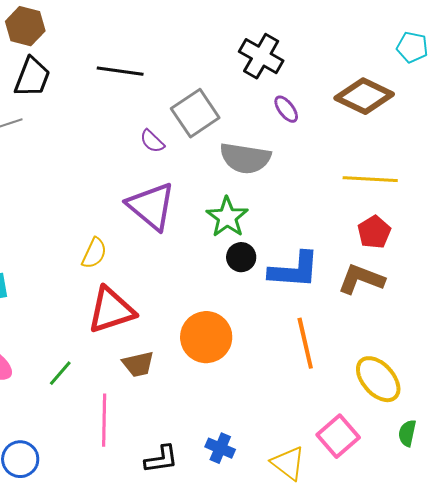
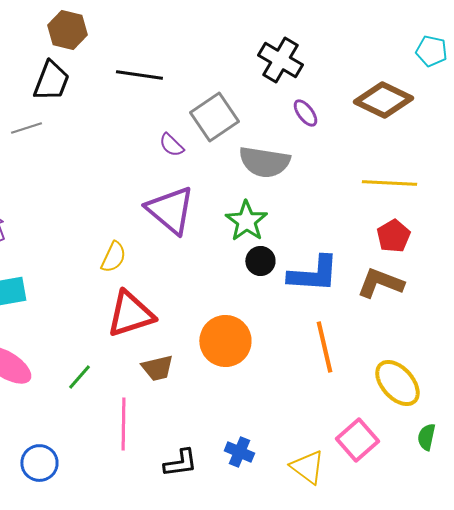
brown hexagon: (25, 26) -> (67, 30), moved

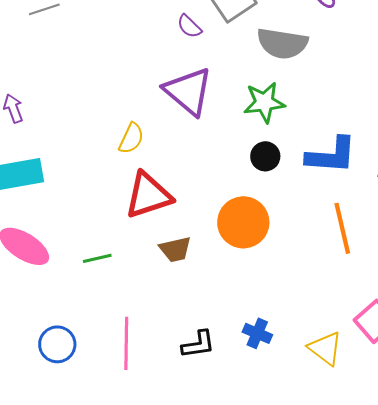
green star: (246, 221) -> (264, 102), turned 30
black circle: (260, 261) -> (265, 156), moved
green line: (79, 377) -> (97, 258), turned 36
pink line: (123, 424) -> (126, 343), moved

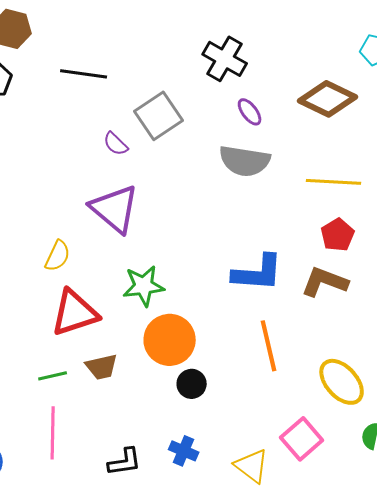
gray semicircle: (282, 43) -> (245, 161), moved
green star: (264, 102) -> (144, 286), moved
black circle: (265, 156) -> (192, 384), moved
green line: (97, 258) -> (53, 376), moved
pink line: (126, 343) -> (53, 433), moved

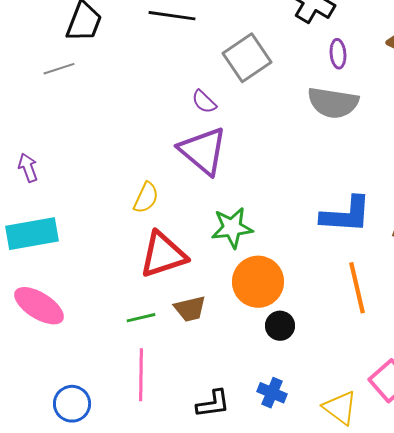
purple ellipse: (250, 112) -> (338, 54), turned 32
purple semicircle: (116, 144) -> (204, 102), moved

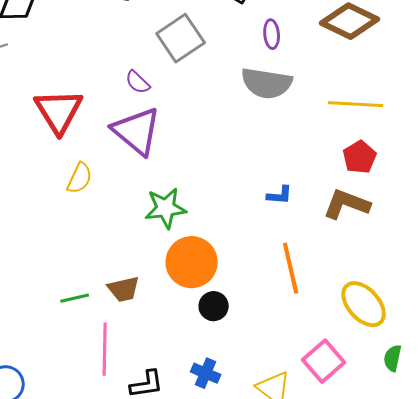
blue L-shape: (346, 215) -> (280, 195), size x0.5
red triangle: (163, 255) -> (59, 111), moved, turned -44
pink line: (141, 375) -> (105, 349), moved

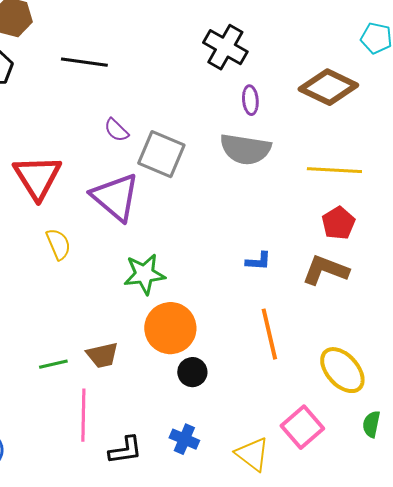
gray square: (181, 38) -> (161, 154), moved, turned -33
purple semicircle: (138, 82) -> (116, 130), moved
yellow semicircle: (80, 178) -> (58, 244), turned -48

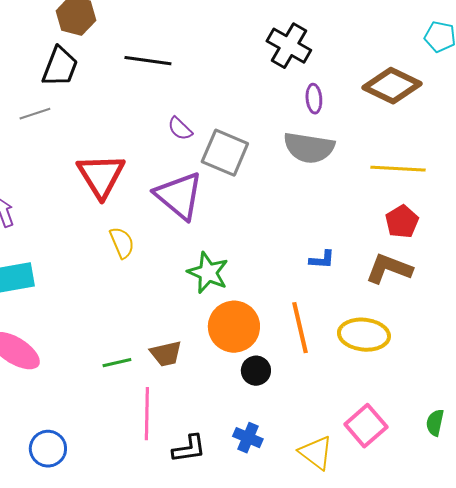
green star: (144, 274) -> (208, 273), turned 30
orange line: (269, 334) -> (300, 328), moved
yellow ellipse: (342, 370) -> (364, 335), moved, turned -42

